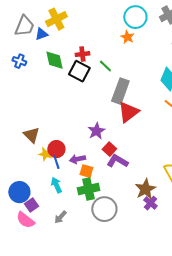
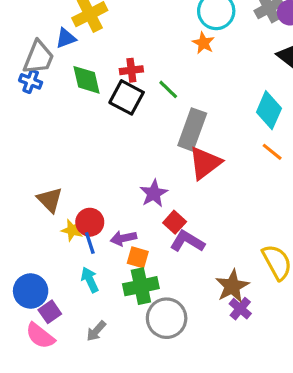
gray trapezoid: (24, 26) -> (39, 57), moved

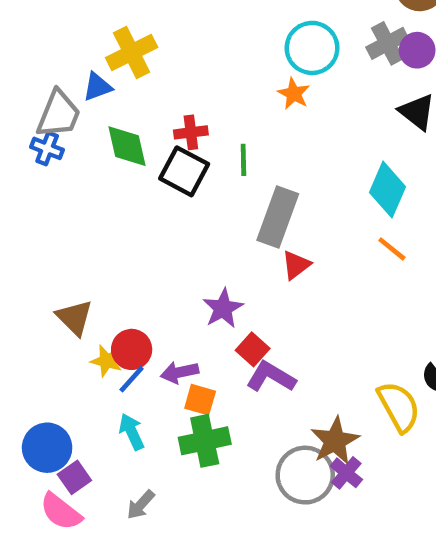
green line: (168, 89) -> (243, 160), turned 45
red triangle: (205, 163) -> (296, 265), size x0.6
blue line: (90, 243) -> (132, 379), turned 60
gray circle: (167, 318) -> (305, 475), moved

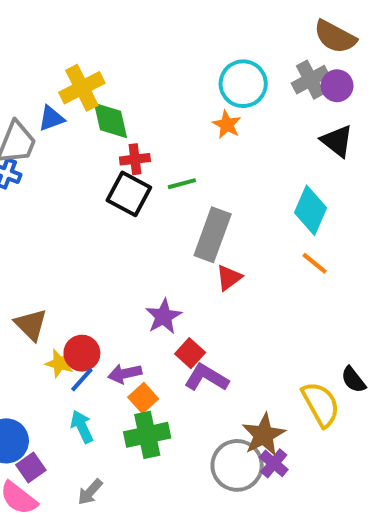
green diamond: (127, 146) -> (110, 120), moved
green line: (243, 160) -> (182, 184), turned 76
orange square: (200, 400) -> (143, 398), turned 32

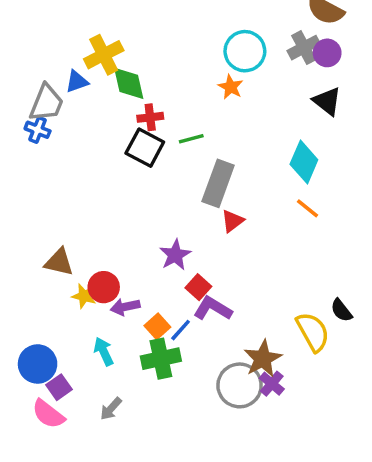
brown triangle: (31, 325) -> (59, 262), turned -32
purple arrow: (125, 374) -> (125, 307), moved
blue line: (82, 380) -> (181, 330), moved

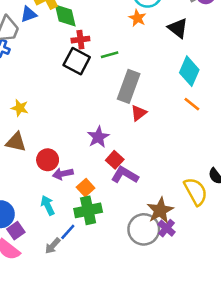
black triangle: (327, 101) -> (178, 28), moved
yellow star: (84, 296) -> (20, 108), moved
blue line: (181, 330) -> (68, 232), moved

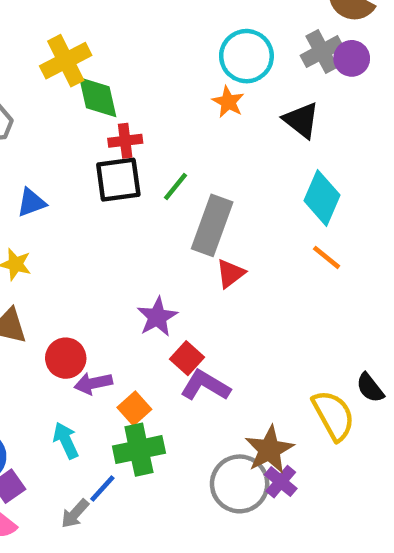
blue triangle: (29, 14) -> (31, 203), moved
green line: (110, 55) -> (176, 187), moved, turned -36
black square: (77, 61) -> (118, 180), turned -36

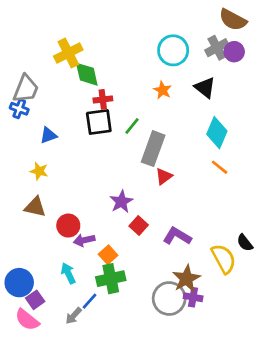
orange star: (228, 102) -> (163, 90), moved
purple L-shape: (205, 386) -> (177, 236), moved
purple cross: (281, 482) -> (193, 297), turned -30

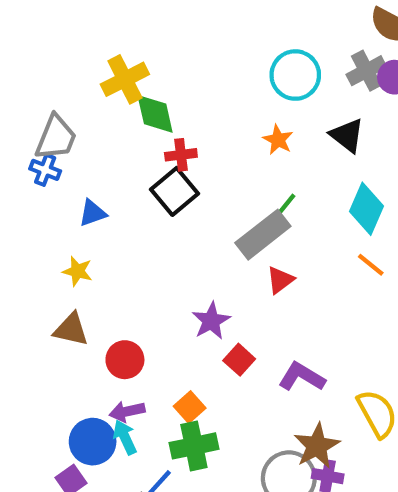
black square: (99, 122) -> (175, 191), turned -32
green line: (132, 126) -> (284, 207), moved
gray rectangle: (153, 149) -> (263, 235), turned 32
purple arrow: (84, 240) -> (127, 411), moved
blue circle: (19, 283) -> (93, 442), moved

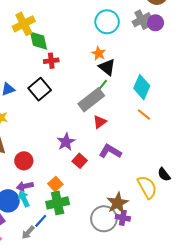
black triangle: (347, 135) -> (107, 67), moved
black square: (175, 191) -> (40, 89), moved
purple L-shape: (302, 377) -> (110, 151), moved

